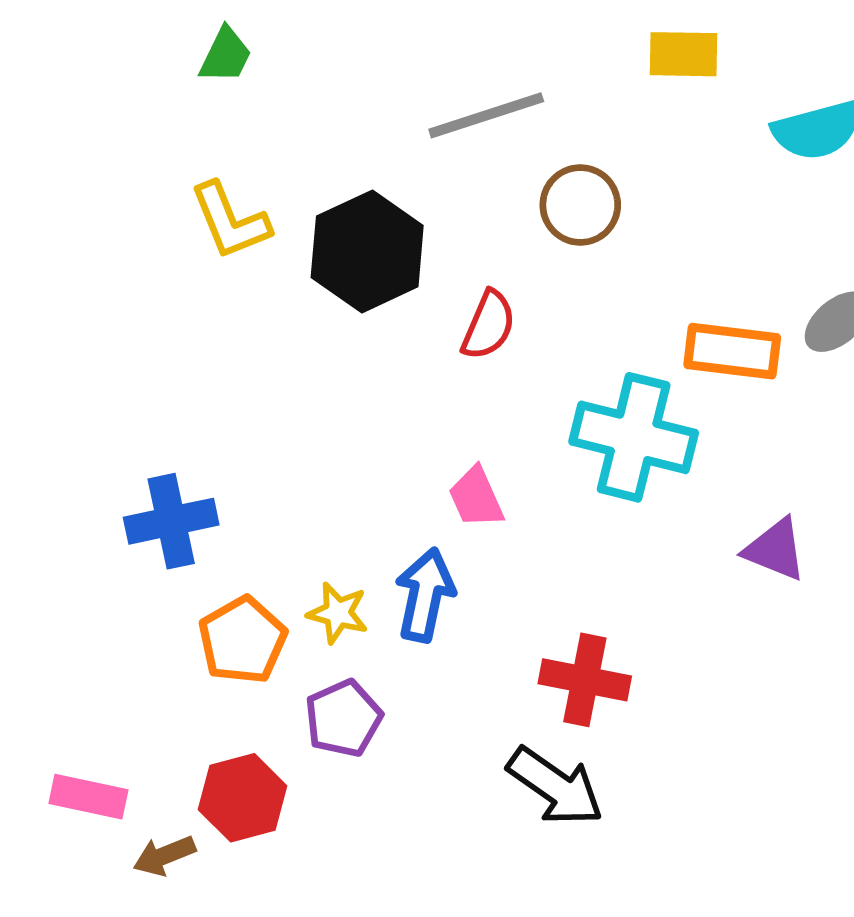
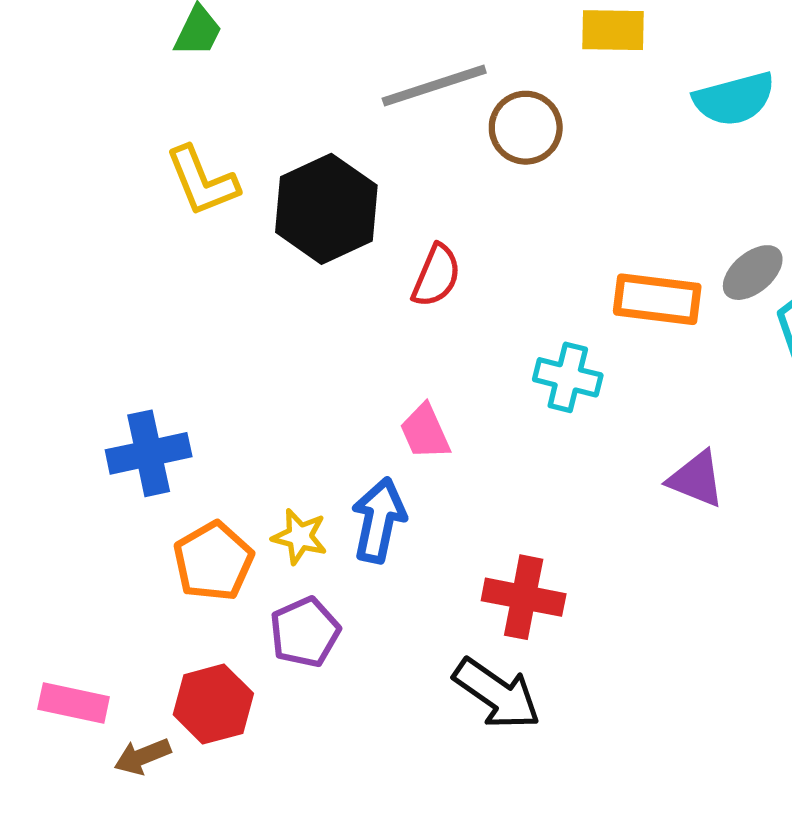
brown circle: (580, 205) -> (526, 128), moved
cyan cross: (634, 437) -> (568, 377), size x0.6

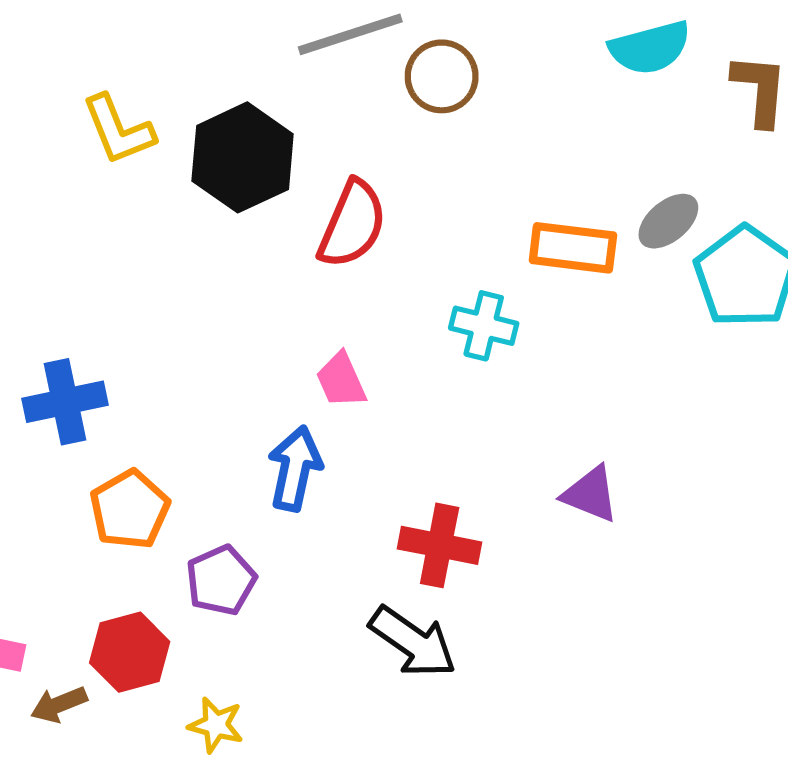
red semicircle: (436, 276) -> (352, 224), size x1.4
purple triangle: (696, 479) -> (590, 494), moved
yellow star: (300, 537) -> (216, 725), moved

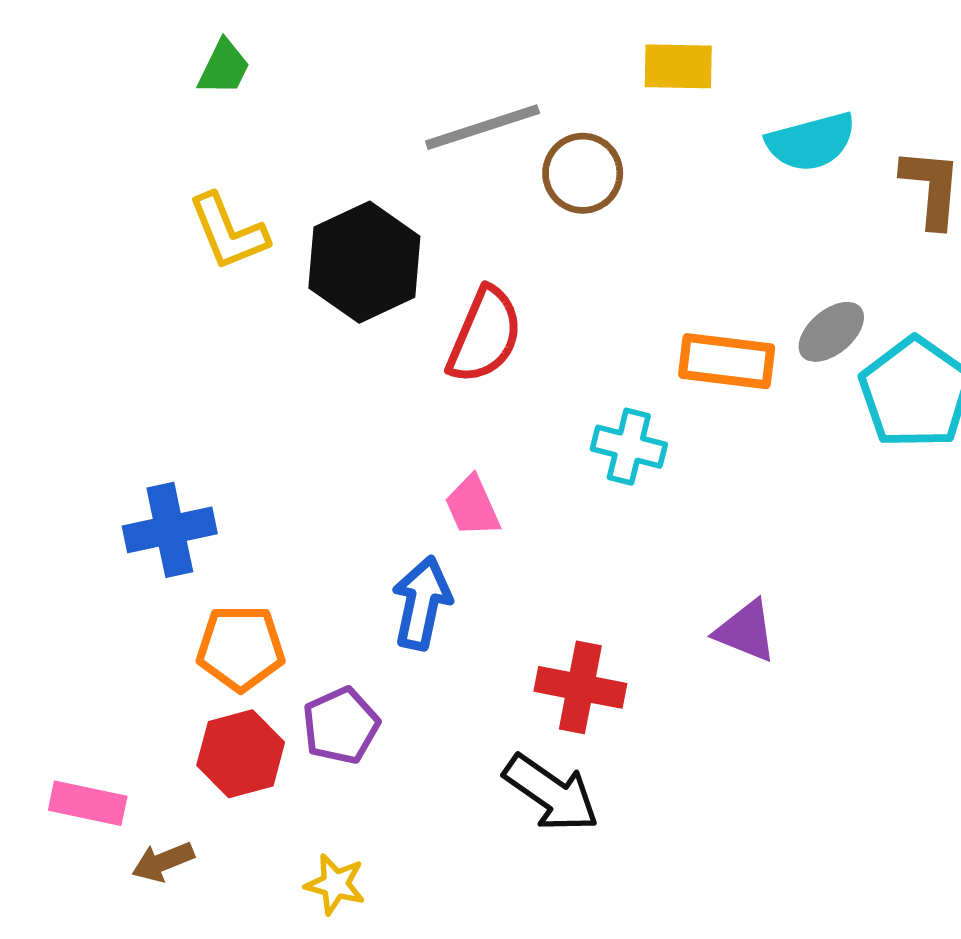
orange pentagon: (130, 509) -> (241, 648), turned 30
red hexagon: (130, 652) -> (241, 754), moved

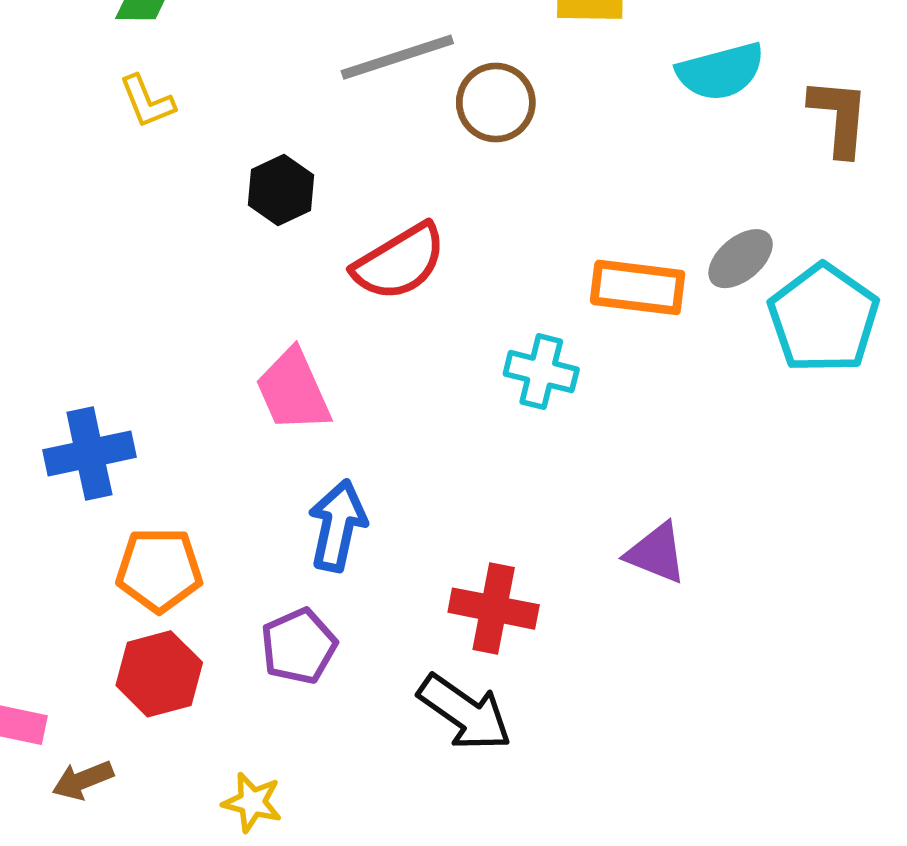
yellow L-shape: (228, 232) -> (147, 101), moved, size x0.7
black hexagon: (364, 262) -> (281, 190), size x0.6
red semicircle: (485, 335) -> (399, 262), turned 36
pink trapezoid: (472, 506) -> (293, 390), moved, size x1.4
purple pentagon: (341, 726) -> (299, 646), moved

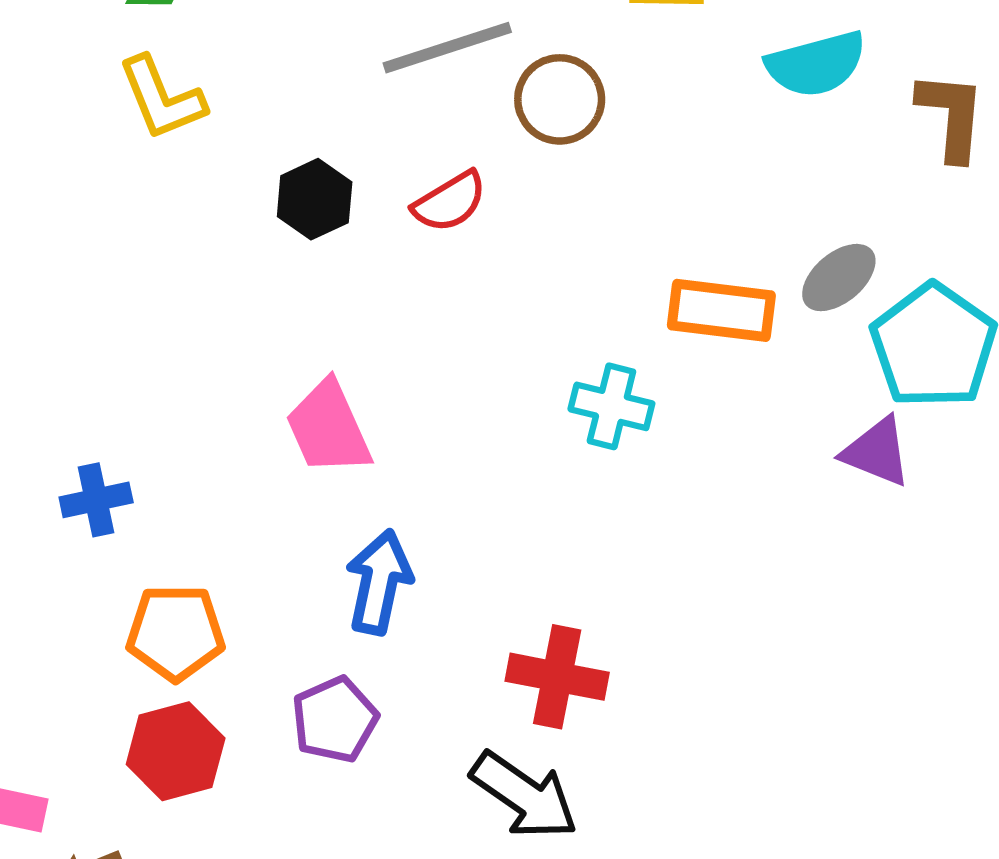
yellow L-shape: (147, 101) -> (162, 98), size x1.4
red semicircle: (399, 262) -> (450, 202), moved, size x0.7
blue cross: (89, 454) -> (96, 500), size x0.7
purple triangle: (656, 553) -> (877, 452), moved

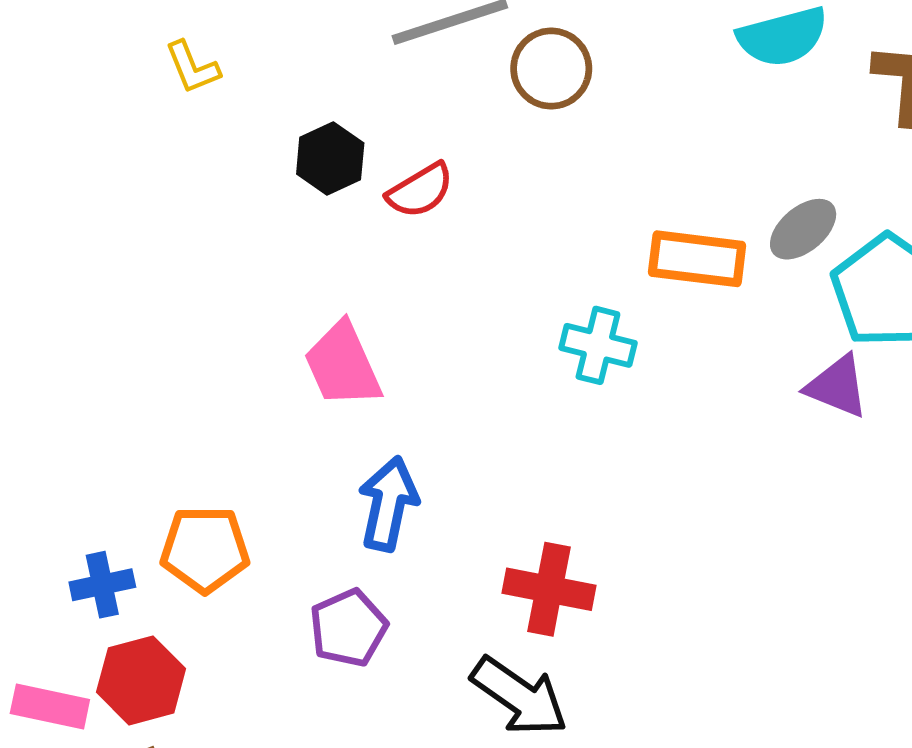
yellow L-shape: (162, 98) -> (192, 67), size x0.7
red semicircle: (450, 202) -> (420, 190), moved
blue cross: (96, 500) -> (102, 585), moved
red hexagon: (176, 751) -> (141, 680), moved

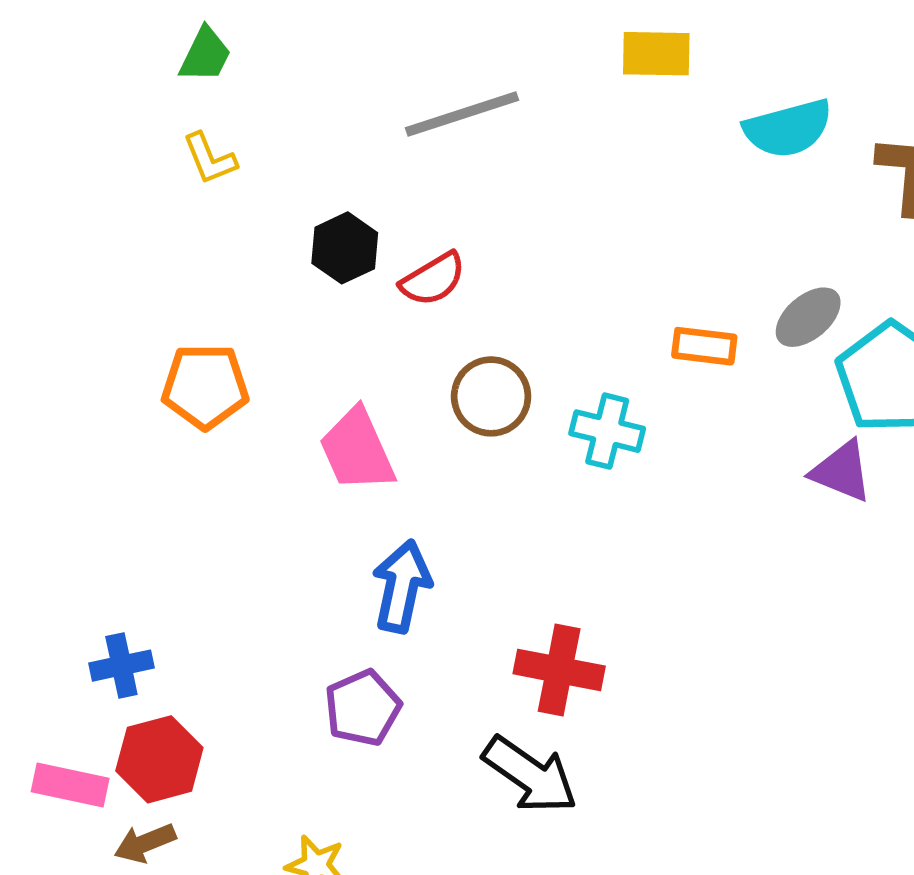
brown circle: (551, 69) -> (491, 396), moved
orange rectangle: (697, 259) -> (704, 346), size x0.7
orange pentagon: (205, 549) -> (205, 386), moved

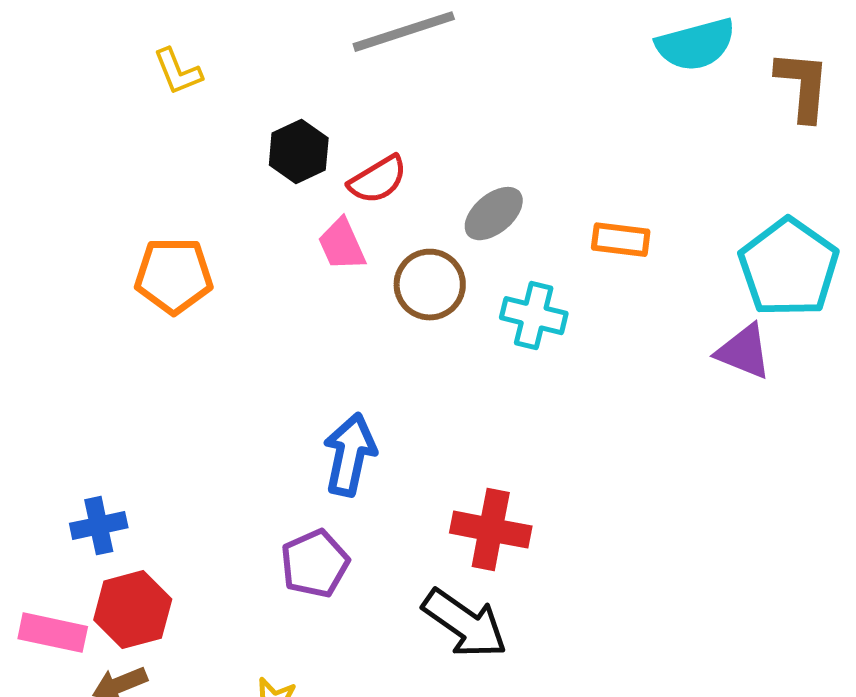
gray ellipse: (808, 317) -> (494, 214), moved
pink trapezoid: (357, 450) -> (342, 245), moved, size x0.7

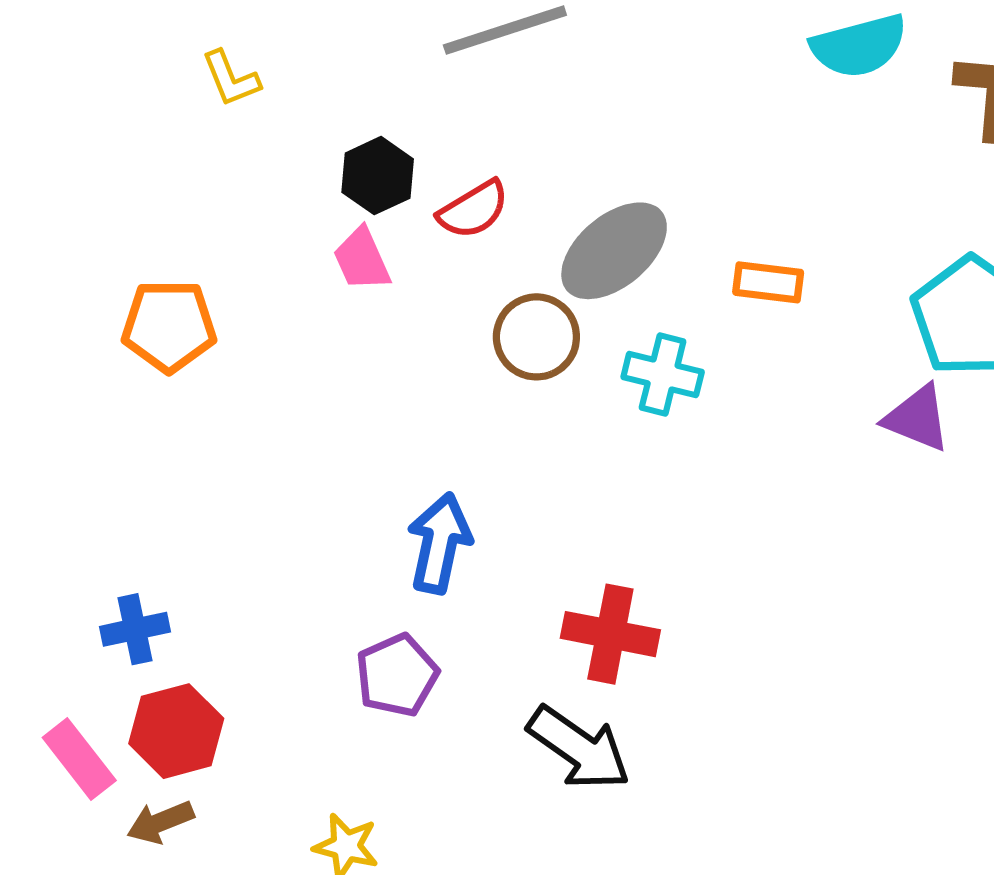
gray ellipse: (494, 214) -> (614, 251), size x1.5
pink trapezoid: (342, 245) -> (362, 259), moved
orange pentagon: (174, 276) -> (169, 326), moved
pink rectangle: (53, 633) -> (79, 759), turned 40

